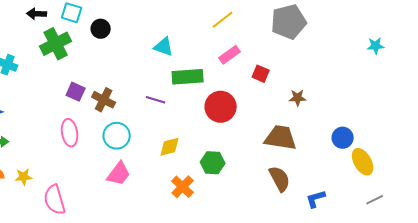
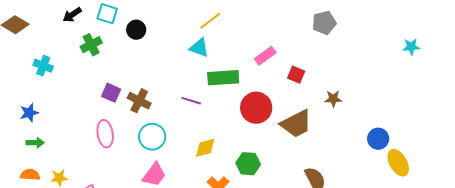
black arrow: (37, 14) -> (72, 15), turned -36
yellow line: (223, 20) -> (210, 21), moved
gray pentagon: (289, 22) -> (324, 23), size x0.7
green cross: (56, 44) -> (91, 45), size x0.7
brown trapezoid: (281, 138) -> (296, 124), moved, turned 144

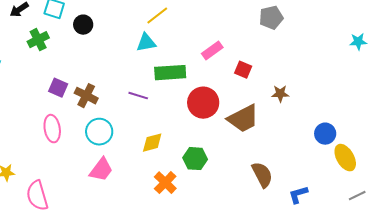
cyan triangle: (199, 48) -> (146, 43), turned -30

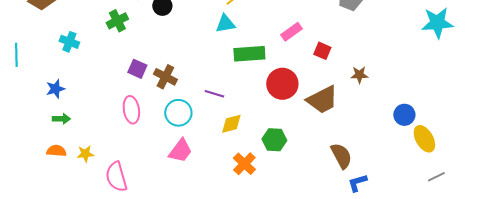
cyan star: (358, 42) -> (437, 23), size x1.8
purple line: (138, 96) -> (214, 94), moved
blue L-shape: (298, 195) -> (357, 183), moved

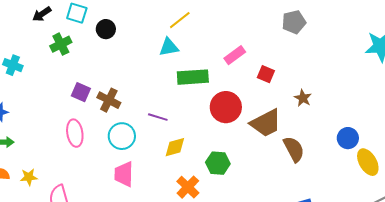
brown star: (359, 75) -> (303, 98), turned 30
pink trapezoid: (180, 151) -> (124, 174), turned 144
brown semicircle: (341, 156) -> (294, 149), moved

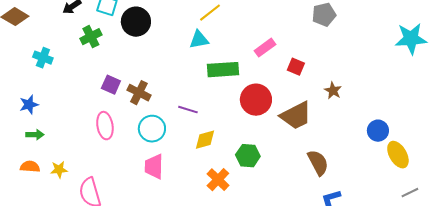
black circle: (106, 29) -> (136, 22), size x1.5
brown semicircle: (294, 149) -> (318, 163), moved

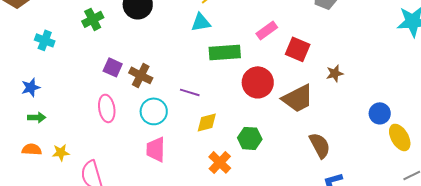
red square: (296, 67) -> (298, 49), size x1.4
brown star: (333, 91) -> (335, 73), turned 30

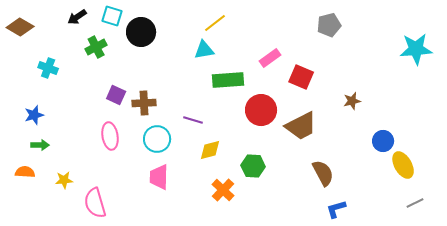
brown star: (335, 73) -> (352, 101), moved
brown cross: (141, 75) -> (144, 103), turned -30
orange semicircle: (32, 149) -> (25, 172), moved

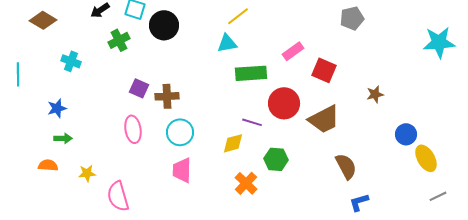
purple line: (193, 120) -> (252, 122), moved

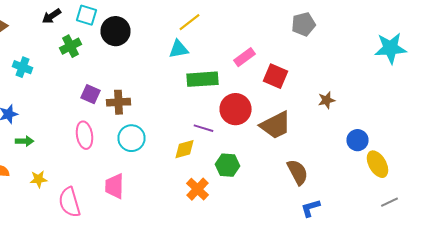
green arrow: (63, 138) -> (24, 141), moved
pink trapezoid: (182, 170) -> (114, 186), moved

